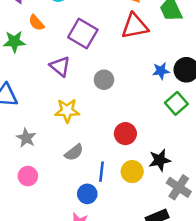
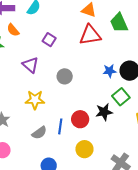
purple square: (83, 34) -> (49, 40), size x0.6
black star: (160, 160) -> (104, 112), moved
blue line: (102, 172) -> (60, 126), moved

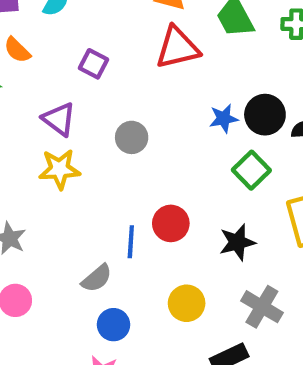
yellow star: (35, 100) -> (59, 169), moved
black star: (104, 112) -> (237, 242), moved
gray semicircle: (39, 133) -> (97, 278), moved
yellow circle: (84, 149) -> (187, 303), moved

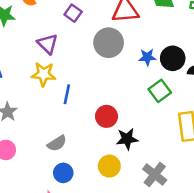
gray circle: (132, 137) -> (109, 43), moved, size x1.5
blue line: (131, 242) -> (67, 94), moved
black star: (237, 242) -> (127, 139), moved

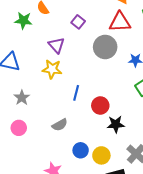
blue line: (67, 94) -> (76, 93), moved
yellow circle: (109, 166) -> (101, 155), moved
blue circle: (63, 173) -> (81, 150), moved

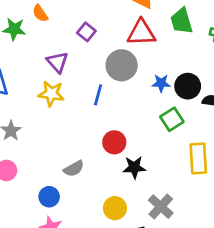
blue line: (76, 93) -> (98, 95), moved
gray semicircle: (60, 125) -> (74, 169), moved
blue circle: (81, 150) -> (49, 197), moved

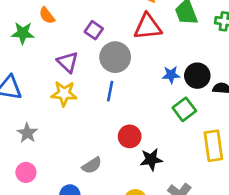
gray circle: (122, 65) -> (115, 57), moved

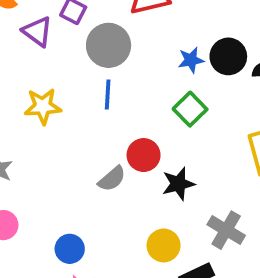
purple triangle: (68, 62) -> (37, 31), moved
green square: (184, 109) -> (190, 109), moved
gray semicircle: (92, 165) -> (112, 179), moved

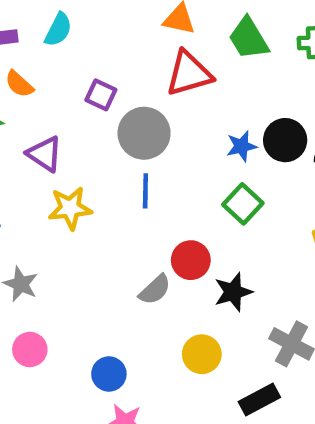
purple triangle: (37, 31) -> (45, 154), moved
yellow circle: (164, 245) -> (202, 354), moved

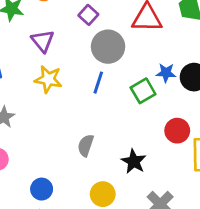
green square: (243, 204) -> (143, 91), moved
red circle: (191, 260) -> (177, 131), moved
gray semicircle: (155, 290) -> (86, 145), turned 135
black star: (233, 292) -> (134, 161), turned 30

